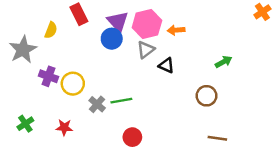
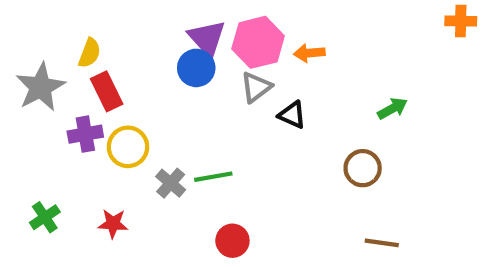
orange cross: (262, 12) -> (461, 21), turned 35
red rectangle: (79, 14) -> (107, 91), moved
purple cross: (48, 76) -> (85, 134), turned -30

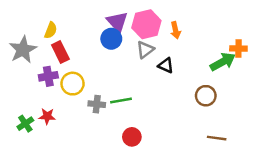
orange cross: (461, 21) -> (238, 48), moved
orange arrow: (309, 53) -> (175, 30), turned -98
green arrow: (392, 108) -> (223, 62), size x1.5
gray cross: (171, 183) -> (97, 104), turned -35
red star: (113, 224) -> (47, 116), moved

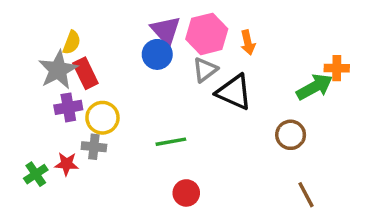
gray star: (23, 50) -> (58, 70), moved
black triangle: (166, 65) -> (234, 92), size x1.6
gray cross: (97, 104) -> (94, 147), moved
brown line: (217, 138) -> (306, 195), turned 54

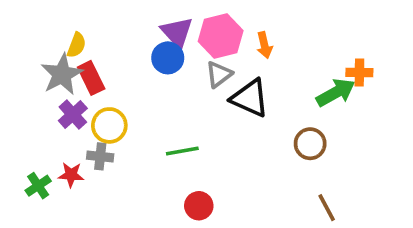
purple cross: (68, 107) -> (73, 114), turned -32

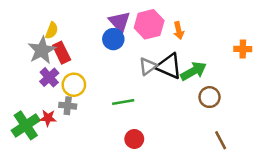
gray triangle: (219, 74) -> (148, 66), moved
green arrow: (336, 93) -> (193, 71), moved
green cross: (38, 186) -> (26, 125), size x1.6

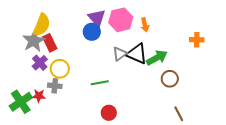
yellow semicircle: (52, 30) -> (42, 25), size x1.6

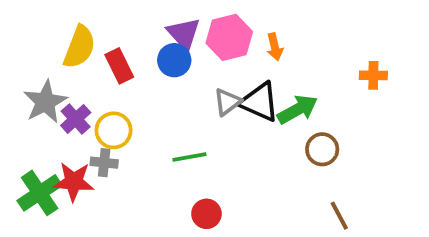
gray star: (34, 41) -> (45, 102), moved
red rectangle: (50, 43) -> (119, 66), moved
red star: (39, 96) -> (74, 182), size x1.5

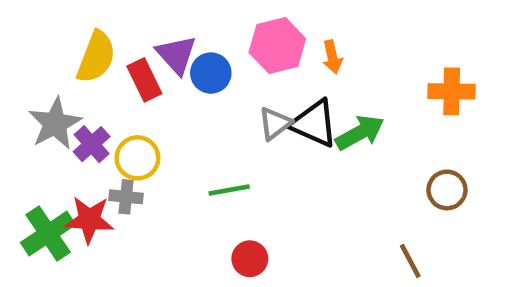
purple triangle: (184, 34) -> (176, 55), moved
orange cross: (373, 75) -> (452, 91), size x1.4
brown circle: (322, 149) -> (447, 190), moved

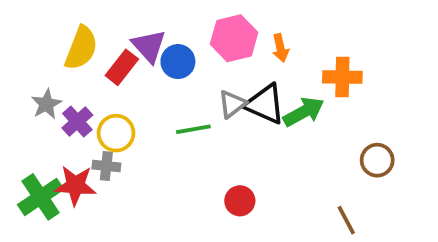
red rectangle: (144, 80) -> (122, 67), turned 64
orange cross: (452, 91) -> (342, 77), moved
gray star: (55, 123) -> (46, 104), size x0.7
green line: (229, 190) -> (193, 129), moved
red circle: (250, 259) -> (240, 201), moved

